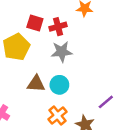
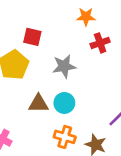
red cross: (58, 27) -> (100, 43), moved
orange cross: (57, 116) -> (65, 137), turned -30

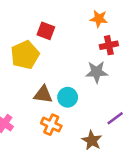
gray star: (64, 66) -> (97, 72), moved
orange cross: (65, 137) -> (51, 125), moved

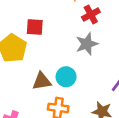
red square: (46, 31) -> (35, 27), moved

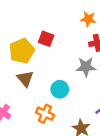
brown triangle: (42, 81) -> (25, 79), moved, turned 42

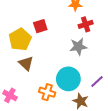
red square: (46, 39) -> (40, 26), turned -32
cyan circle: (60, 89) -> (68, 79), moved, size x1.5

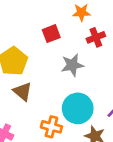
red square: (40, 26) -> (51, 34), moved
gray star: (78, 47) -> (72, 65), moved

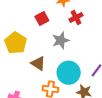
brown triangle: (22, 91) -> (38, 63), moved

